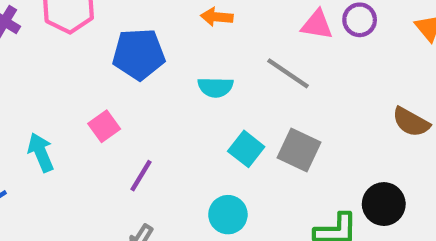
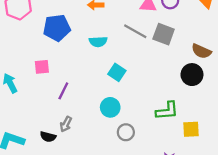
pink square: (104, 126) -> (42, 67), turned 35
gray square: (299, 150) -> (164, 34), moved
black circle: (384, 204) -> (192, 75), moved

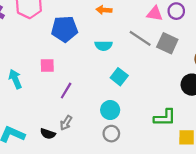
gray circle: (126, 132) -> (111, 134), moved

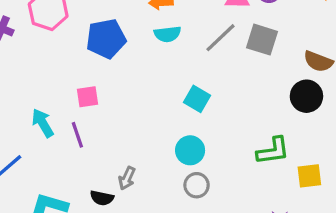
gray line: (140, 38) -> (221, 38), turned -70
cyan semicircle: (103, 46) -> (167, 34), moved
purple line: (66, 91) -> (77, 135), moved, turned -42

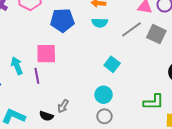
pink square: (88, 97) -> (46, 54), size x1.5

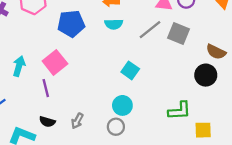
pink square: (46, 54) -> (55, 62), turned -35
cyan arrow: (17, 66) -> (19, 66), moved, turned 42
black semicircle: (46, 116) -> (47, 122), moved
gray circle: (104, 116) -> (116, 127), moved

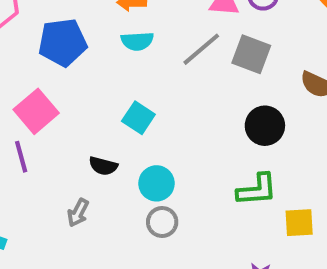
cyan square: (130, 70) -> (138, 118), moved
black circle: (206, 75) -> (265, 126), moved
black semicircle: (47, 122) -> (103, 166), moved
gray circle: (116, 127) -> (162, 222), moved

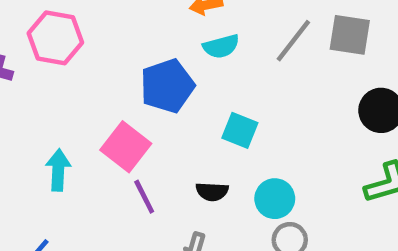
blue pentagon: (63, 42) -> (167, 86), moved
purple line: (21, 157) -> (144, 197), moved

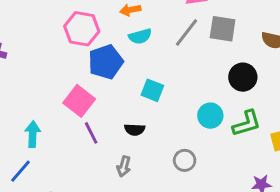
pink hexagon: (55, 38) -> (82, 29), moved
cyan arrow: (58, 170) -> (33, 134), moved
cyan circle: (275, 199) -> (210, 116), moved

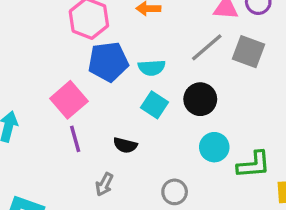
cyan semicircle: (140, 36) -> (152, 68), moved
black circle: (243, 77) -> (200, 99), moved

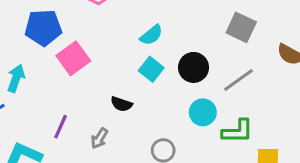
gray line: (207, 47) -> (238, 80), moved
blue pentagon: (108, 62) -> (43, 28), moved
cyan semicircle: (152, 68) -> (151, 35), turned -40
purple line: (75, 139) -> (61, 127), moved, turned 35

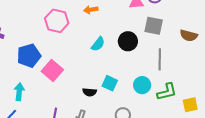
black circle: (194, 67) -> (128, 41), moved
cyan square: (151, 69) -> (110, 83), moved
gray line: (238, 80) -> (160, 59), turned -40

